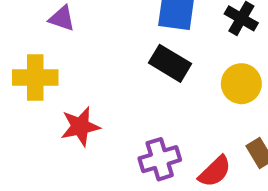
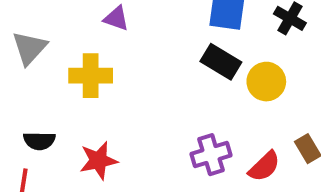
yellow circle: (241, 84) -> (266, 82), moved
red star: (80, 127) -> (98, 160), moved

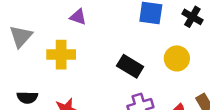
black rectangle: (221, 62) -> (130, 66), moved

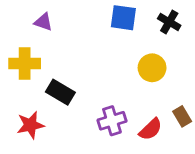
black rectangle: (130, 66) -> (60, 92), moved

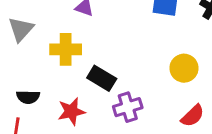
yellow circle: (152, 68) -> (184, 68), moved
purple cross: (112, 121) -> (128, 107), moved

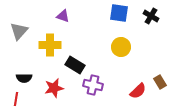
yellow circle: (184, 68) -> (121, 47), moved
purple cross: (128, 107) -> (93, 85), turned 30

